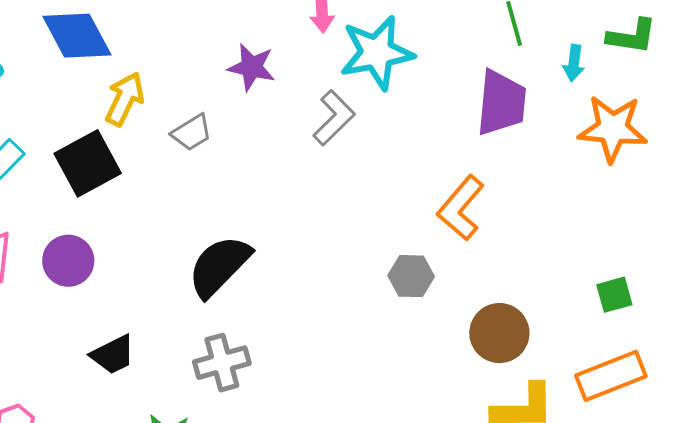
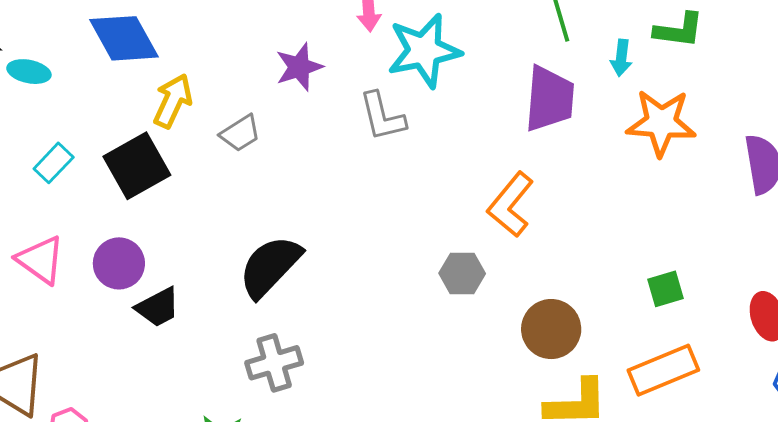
purple star: (252, 67) -> (299, 67), turned -30
gray L-shape: (334, 118) -> (382, 116), turned 122
black trapezoid: (113, 355) -> (158, 307), moved

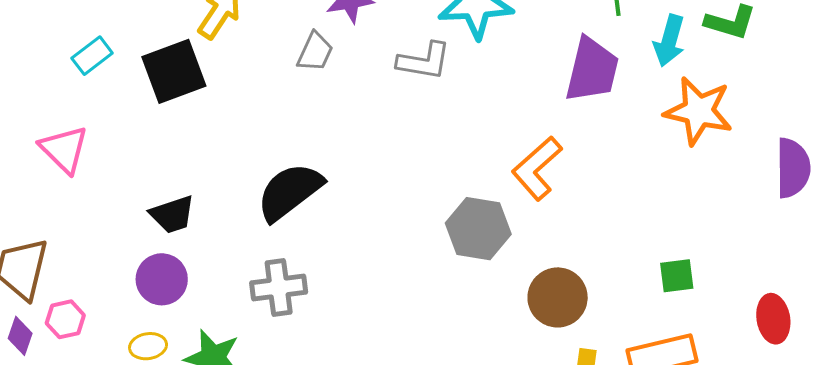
cyan arrow: (621, 58) -> (669, 41), size x1.4
gray L-shape: (382, 116) -> (424, 61), turned -76
gray trapezoid: (240, 133) -> (315, 52), moved, turned -42
purple circle: (119, 263) -> (162, 279), moved
gray hexagon: (462, 273) -> (478, 229), size x1.4

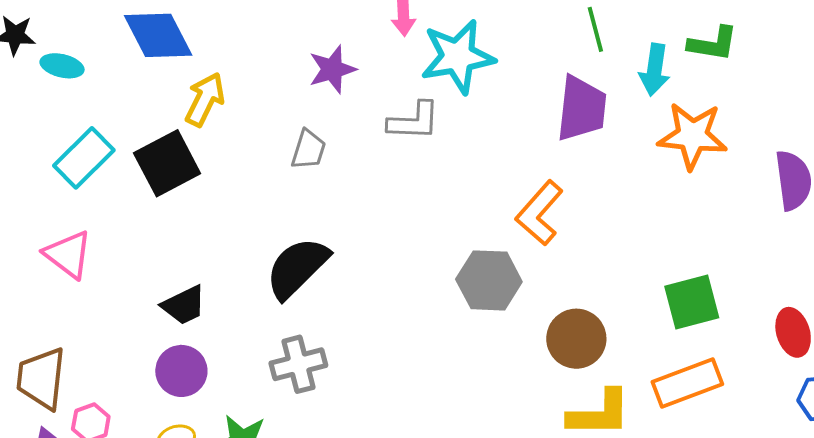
gray trapezoid: (315, 52) -> (308, 150), moved
cyan rectangle: (92, 56) -> (84, 158), size x1.5
green square: (677, 276) -> (692, 302), size x1.5

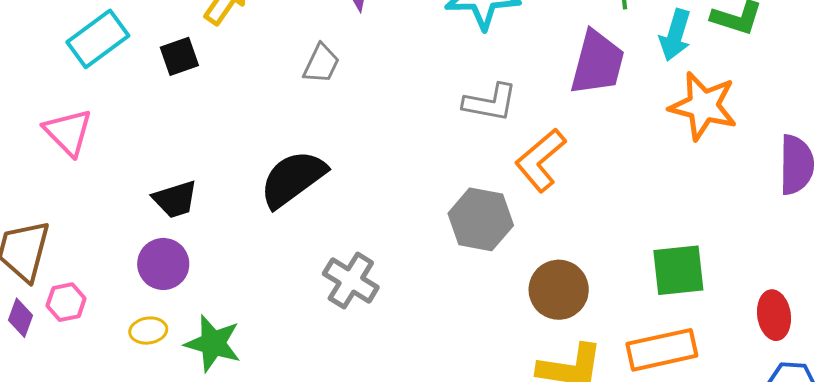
gray L-shape: (414, 121) -> (490, 103), moved
black square: (167, 163) -> (179, 56), size x0.6
gray cross: (298, 364) -> (351, 281), moved, turned 38

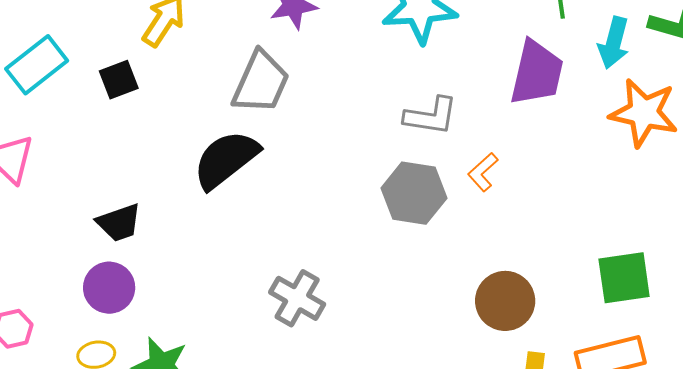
gray trapezoid: (321, 64) -> (261, 82), size x1.6
orange L-shape: (540, 160) -> (483, 172), size x0.6
black semicircle: (293, 179) -> (226, 159), moved
gray hexagon: (481, 219) -> (414, 193), moved

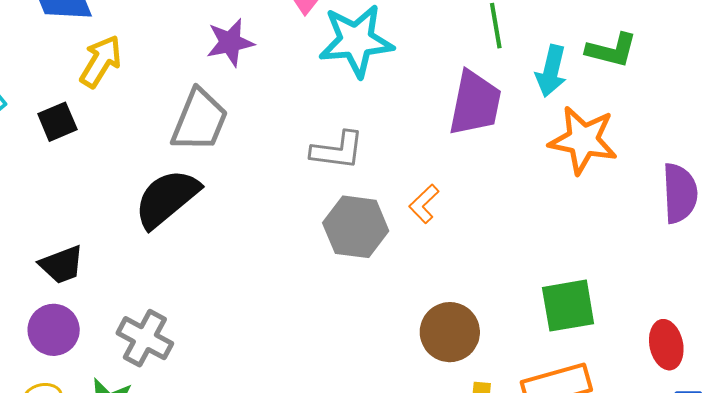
gray L-shape: (431, 116) -> (337, 150), moved
gray cross: (297, 298) -> (145, 338), moved

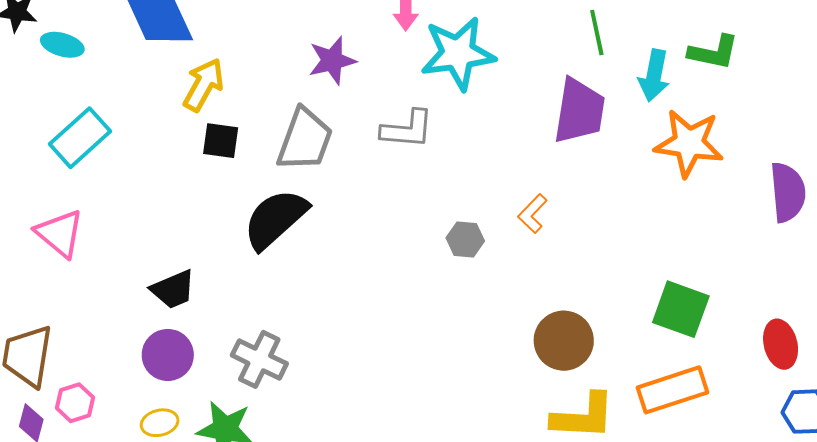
black square: (57, 122) -> (221, 141), moved, turned 33
gray L-shape: (337, 150) -> (407, 129), moved
gray hexagon: (356, 227) -> (465, 239), size x0.6
green square: (568, 306) -> (681, 309), turned 32

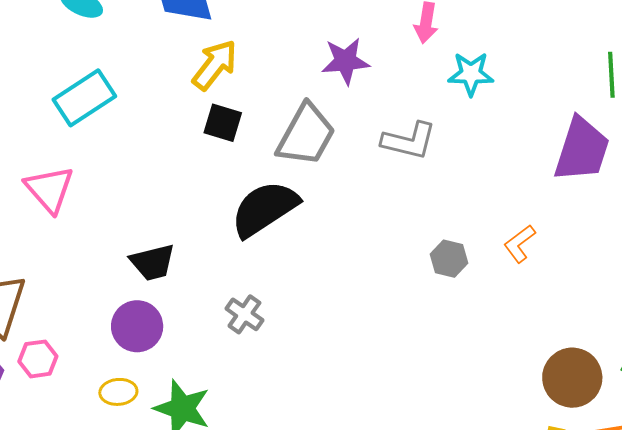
cyan star: (458, 53) -> (471, 74), size x0.6
brown circle: (564, 341) -> (572, 378), moved
gray cross: (259, 359) -> (244, 314), moved, size x0.7

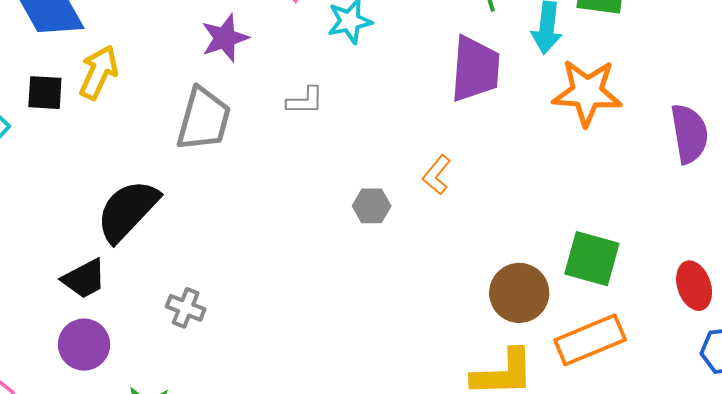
black square: (223, 123) -> (45, 93), moved
gray L-shape: (409, 141) -> (305, 101), size x0.7
black semicircle: (265, 209) -> (127, 211), moved

